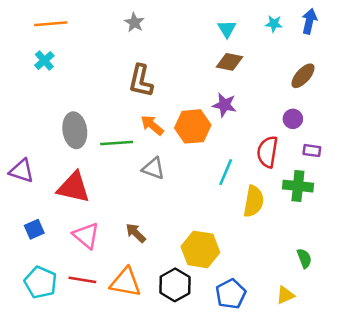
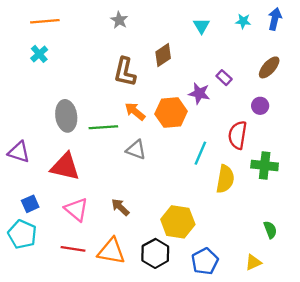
brown diamond: (229, 62) -> (163, 55), moved, turned -45
purple rectangle: (312, 151) -> (224, 78), moved, turned 35
cyan pentagon: (41, 282) -> (22, 234), moved

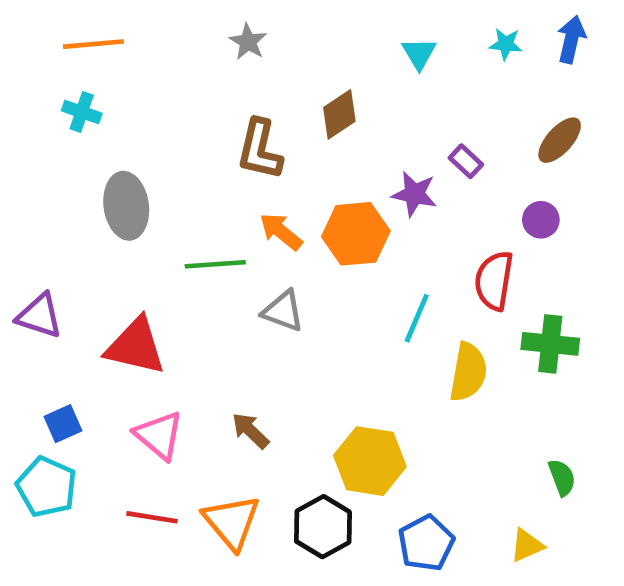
cyan cross: (39, 54) -> (82, 112), turned -30
gray ellipse: (66, 116) -> (126, 206), moved
orange triangle: (111, 251) -> (232, 522), turned 40

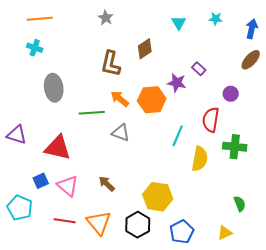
blue arrow: (571, 39) -> (252, 29), moved
brown ellipse: (560, 140) -> (251, 60), moved
blue square: (63, 424) -> (41, 181), moved

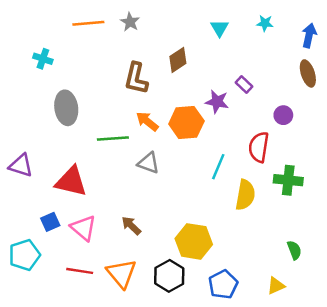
orange line: (40, 19) -> (88, 23), moved
brown ellipse: (251, 60) -> (308, 73), turned -60
cyan pentagon: (20, 208) -> (25, 255), turned 30

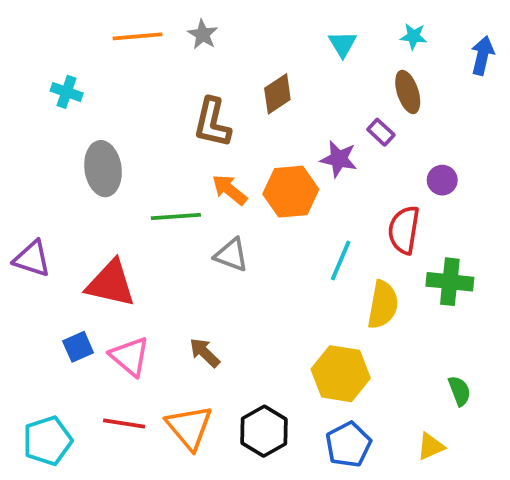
brown ellipse: (308, 73) -> (408, 92), moved
yellow hexagon: (194, 241) -> (341, 374), moved
cyan pentagon: (25, 255) -> (47, 441), moved

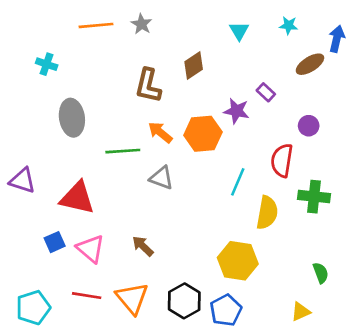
brown ellipse: (408, 92) -> (310, 64), moved, turned 76
blue pentagon: (348, 445) -> (226, 310), moved

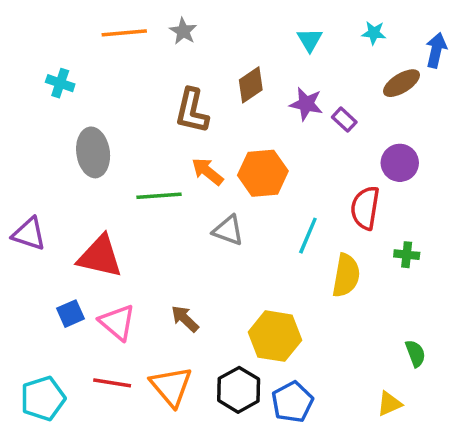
purple star: (236, 111) -> (306, 104), moved
purple circle: (309, 126) -> (400, 163), size x1.4
gray triangle: (162, 178) -> (228, 230), moved
green cross: (314, 197) -> (407, 255), size x0.6
yellow hexagon: (238, 261) -> (275, 336), moved

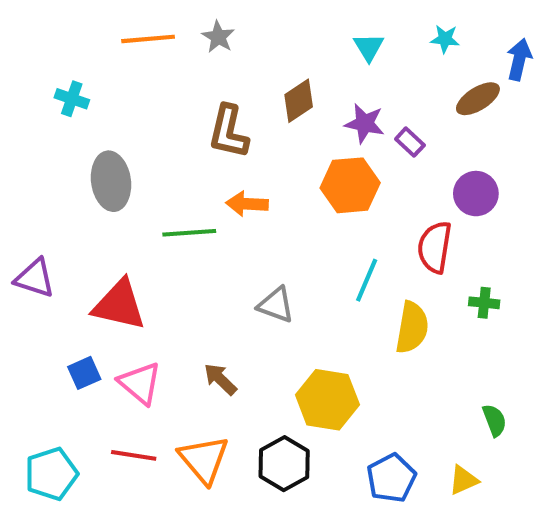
orange arrow: (207, 171) -> (247, 204), turned -36
orange hexagon: (263, 173) -> (350, 185), moved
gray triangle: (228, 230) -> (276, 305), moved
blue pentagon: (292, 402) -> (391, 478), moved

